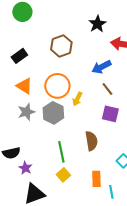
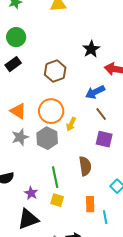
black rectangle: (19, 56) -> (13, 64), moved
purple star: (25, 168) -> (31, 193), moved
yellow square: (63, 175) -> (57, 200), turned -32

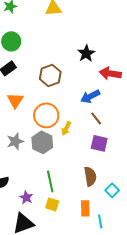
orange triangle: (18, 111) -> (15, 100), moved, turned 30
brown semicircle: (85, 166) -> (90, 176), moved

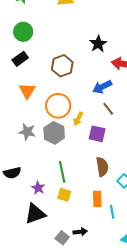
gray star: (15, 141) -> (27, 132), turned 30
purple square: (99, 143) -> (97, 134), moved

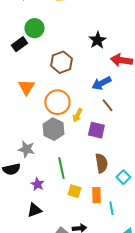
green circle: (23, 32) -> (34, 28), moved
black rectangle: (20, 59) -> (19, 44), moved
gray star: (27, 132) -> (26, 149), moved
yellow square: (64, 195) -> (74, 191), moved
black triangle: (35, 214) -> (34, 210), size x0.7

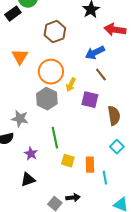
brown semicircle: (101, 163) -> (114, 116), moved

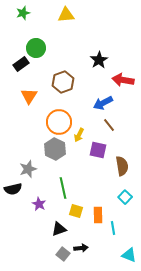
orange triangle: (20, 57) -> (29, 96), moved
gray star: (20, 119) -> (28, 169), turned -30
black triangle: (28, 180) -> (59, 229), moved

